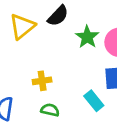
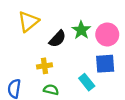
black semicircle: (58, 16) -> (57, 39), moved

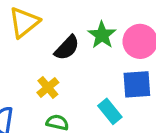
yellow cross: (45, 66) -> (48, 87), turned -32

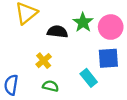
black semicircle: (67, 48) -> (57, 32), turned -126

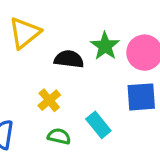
cyan rectangle: (89, 78) -> (98, 125), moved

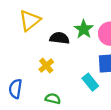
cyan rectangle: (98, 125) -> (90, 82), moved
green semicircle: (59, 136) -> (53, 99), moved

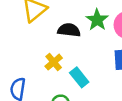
cyan rectangle: (90, 82) -> (79, 77), moved

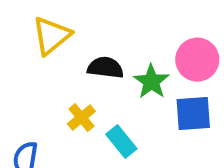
green star: (97, 20) -> (151, 82), moved

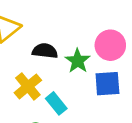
yellow cross: (81, 118) -> (28, 86), size x1.4

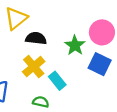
black semicircle: (45, 51) -> (36, 38), moved
blue square: (107, 84) -> (100, 64), turned 30

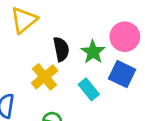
black semicircle: (36, 38) -> (61, 49), moved, turned 72
cyan rectangle: (57, 81) -> (89, 89), moved

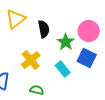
black semicircle: (61, 49) -> (44, 29), moved

